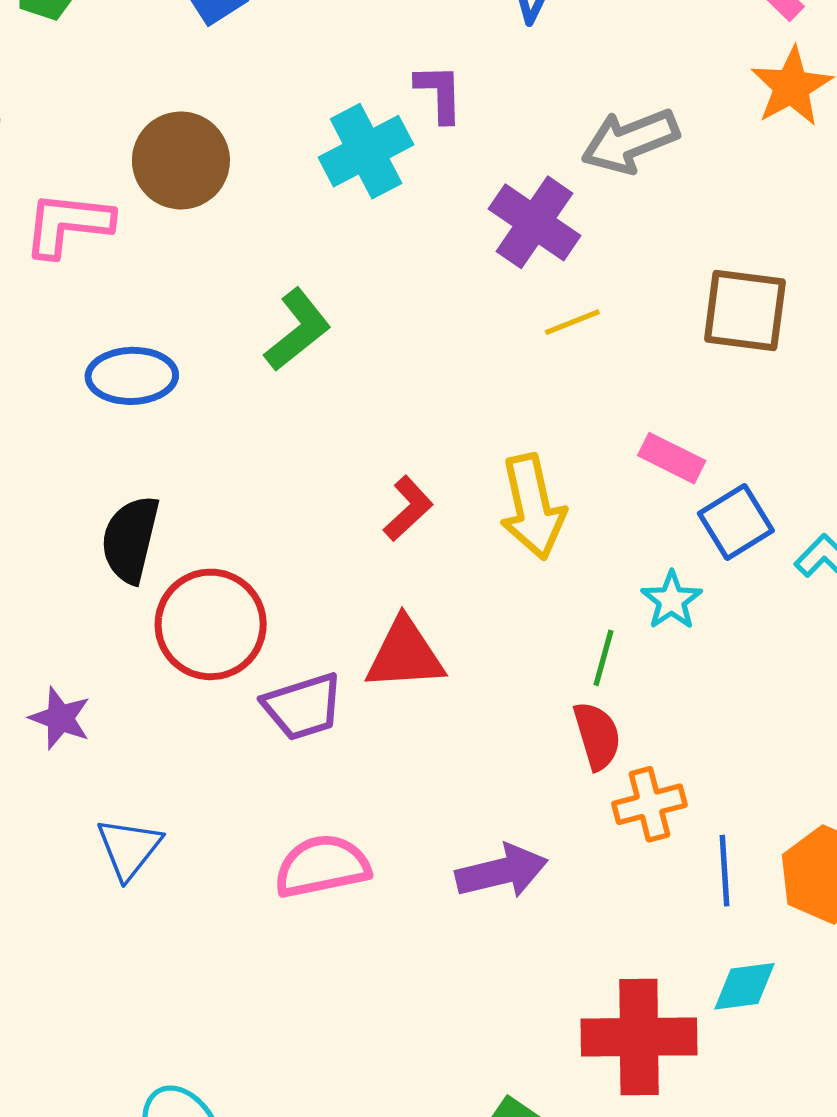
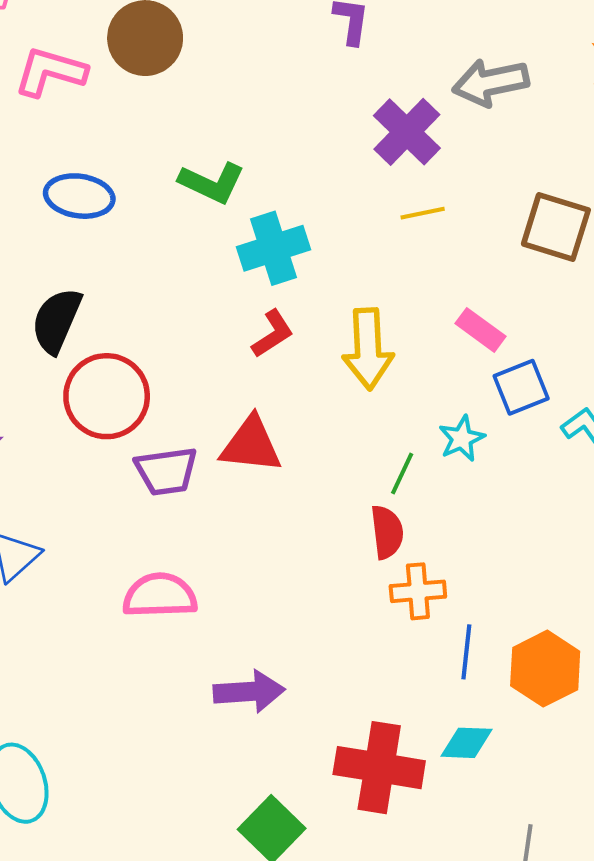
cyan cross: (366, 151) -> (274, 248), moved
green L-shape: (298, 330) -> (212, 183), turned 54
purple arrow: (502, 871) -> (249, 692), moved

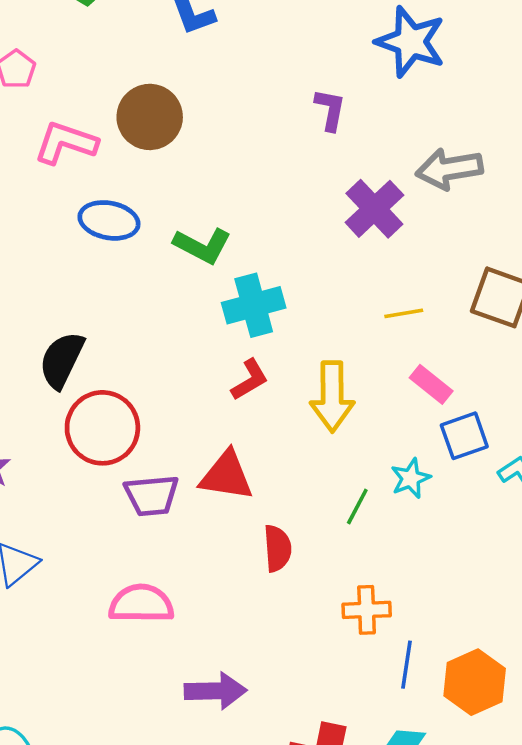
blue ellipse: (79, 196) -> (109, 220), moved
yellow line: (423, 213) -> (404, 313), moved
red semicircle: (387, 532) -> (277, 548), moved

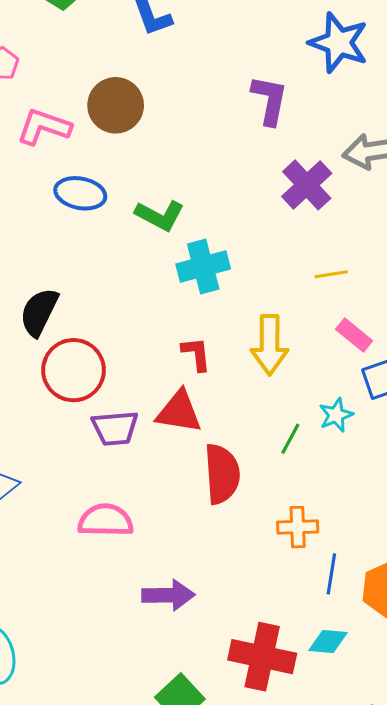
purple L-shape: (330, 110) -> (270, 100), size x1.4
red L-shape: (250, 380) -> (196, 354), moved, turned -66
red semicircle: (277, 548) -> (222, 474), size x1.5

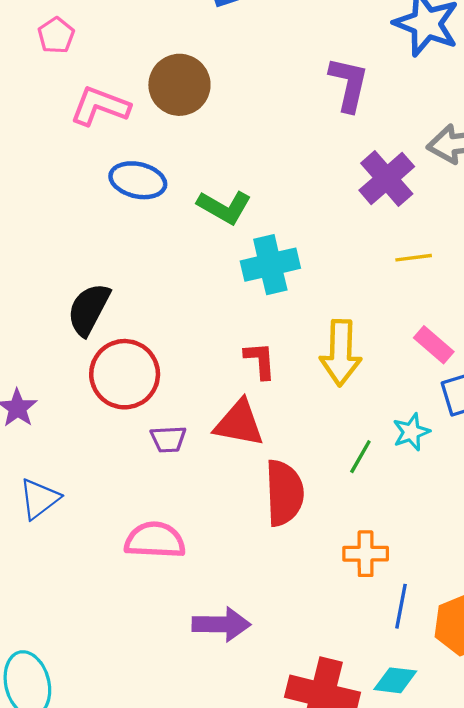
yellow line: (331, 274) -> (414, 258), moved
purple trapezoid: (115, 428) -> (168, 439), size x0.7

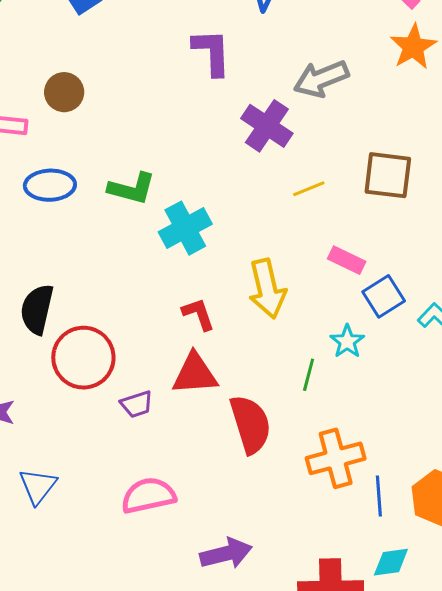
brown circle: (179, 85) -> (64, 92), size x0.7
orange cross: (366, 554) -> (336, 458), size x1.4

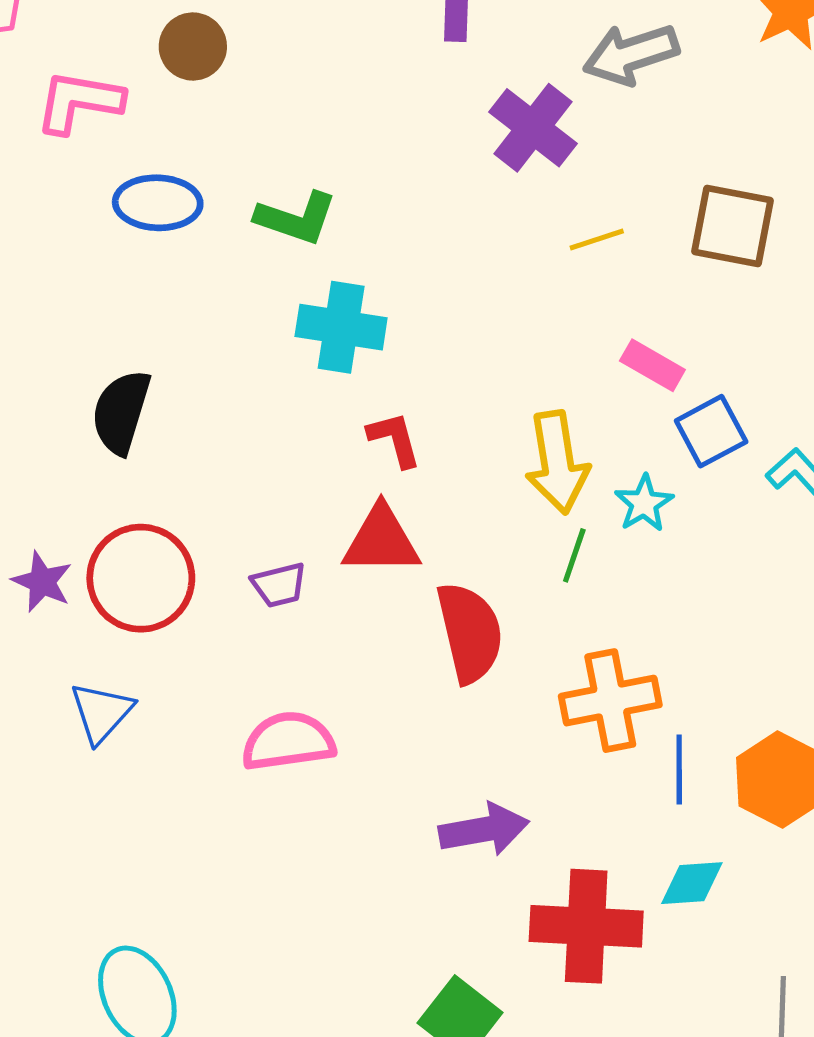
cyan cross: (185, 228) -> (341, 327), moved, turned 33
yellow arrow: (267, 289) -> (557, 462), moved
red circle: (83, 358) -> (141, 578), moved
purple arrow: (226, 554) -> (484, 830), moved

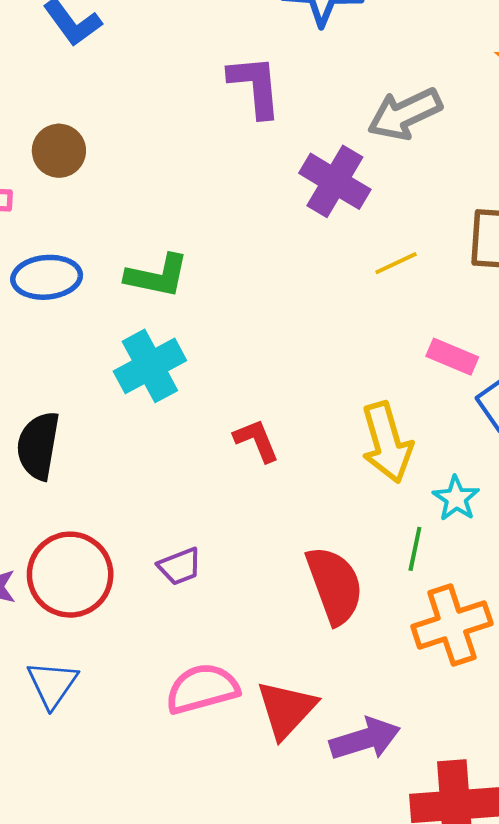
cyan cross: (341, 327) -> (150, 366), moved, turned -30
cyan star: (644, 503) -> (456, 498), moved
red triangle: (381, 540) -> (286, 709), moved, turned -40
green line: (574, 555) -> (415, 549), moved

